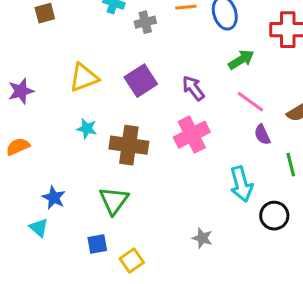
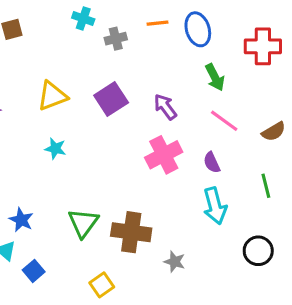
green arrow: (241, 60) -> (215, 77), turned 95
purple semicircle: (262, 135) -> (212, 163), moved
brown cross: (129, 145) -> (131, 232), moved
black circle: (274, 216) -> (258, 251), moved
blue square: (97, 244) -> (34, 271), moved, turned -30

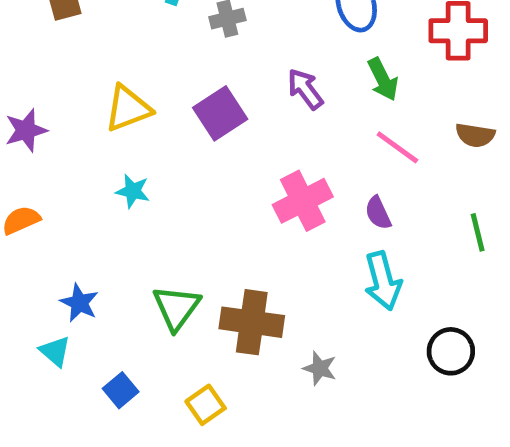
purple arrow: (165, 107) -> (305, 89), moved
brown semicircle: (274, 132) -> (475, 135), moved, turned 40
green line: (266, 186) -> (478, 232), moved
blue square: (34, 271) -> (121, 390), moved

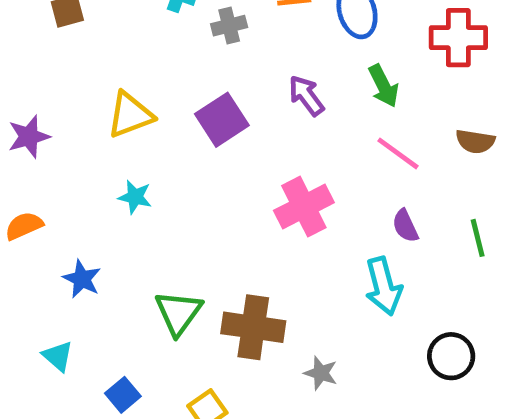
purple semicircle: (378, 213) -> (405, 226), moved
blue star: (79, 303) -> (82, 279), moved

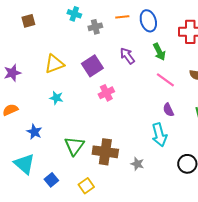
pink cross: (304, 207) -> (106, 93), moved, size x0.7
cyan triangle: (58, 356) -> (24, 164), size x1.6
gray star: (321, 373) -> (137, 164), moved

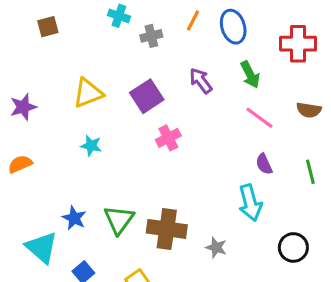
orange line: (122, 17) -> (193, 20), turned -56
blue star: (34, 132) -> (74, 218), moved

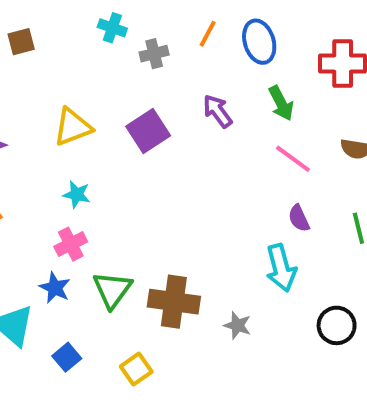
pink cross: (168, 138) -> (71, 244), moved

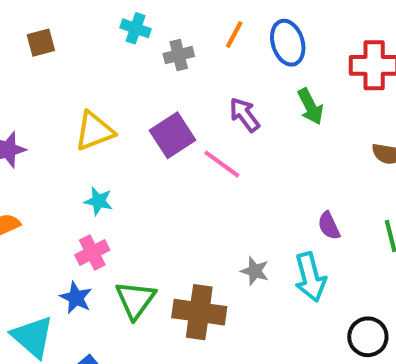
pink line: (293, 159) -> (222, 164), moved
gray star: (237, 325) -> (255, 271), moved

